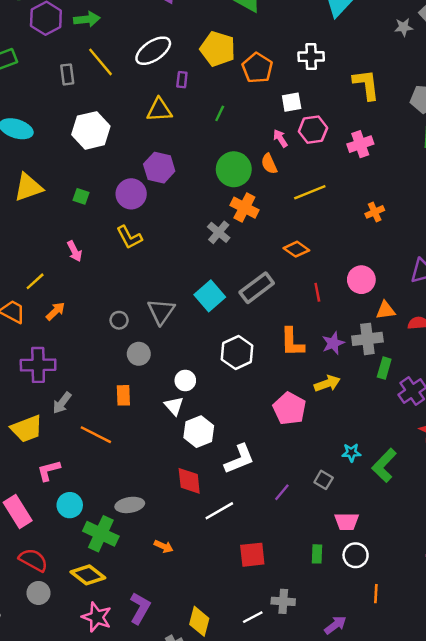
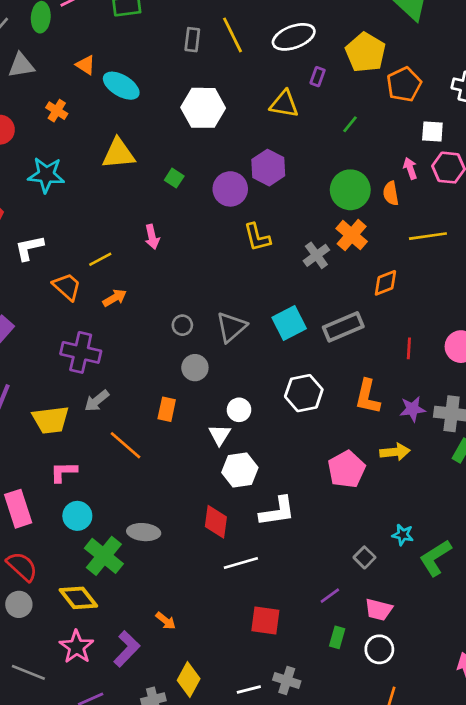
yellow L-shape: (129, 237) -> (257, 237), moved
orange diamond: (296, 249) -> (385, 283), moved, turned -70
purple line: (282, 492) -> (330, 596), moved
orange arrow: (164, 546) -> (166, 621), moved

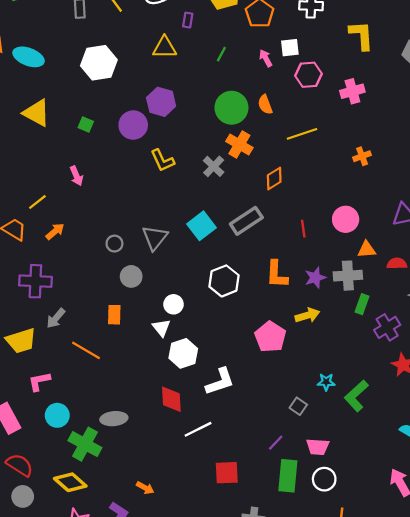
yellow triangle: (118, 154) -> (36, 113), turned 44
pink arrow: (410, 168) -> (266, 58), moved
green rectangle: (337, 637) -> (288, 476), size x1.8

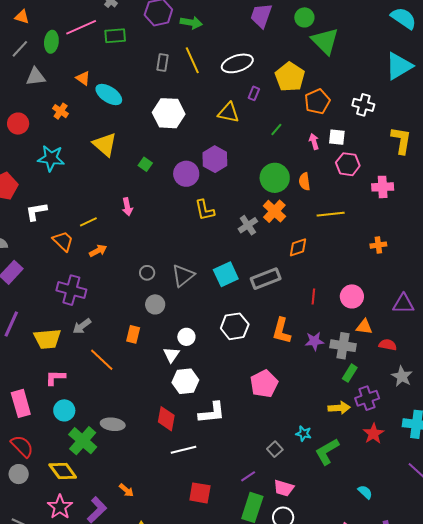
yellow arrow: (307, 315) -> (339, 408), moved

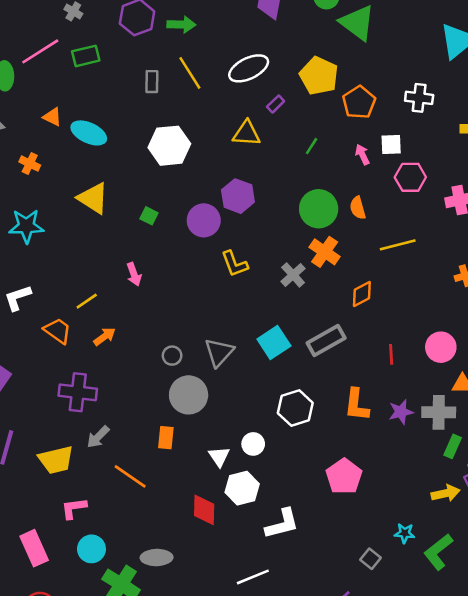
purple rectangle: (254, 93) -> (276, 104), turned 32
gray circle: (155, 304) -> (189, 395), size x1.5
white circle: (186, 337) -> (253, 444), moved
red diamond: (166, 419) -> (204, 510), moved

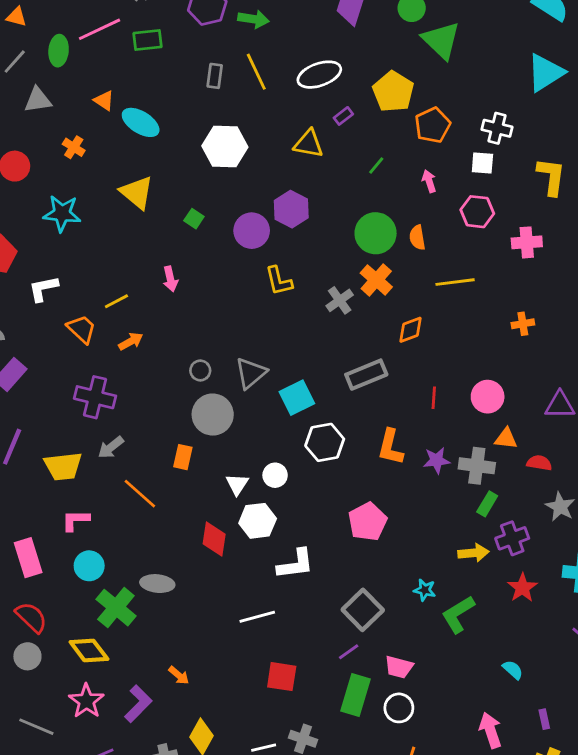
white square: (391, 144) -> (482, 163), moved
cyan square: (274, 343) -> (297, 398), moved
gray square: (370, 559) -> (363, 610), moved, size x1.8

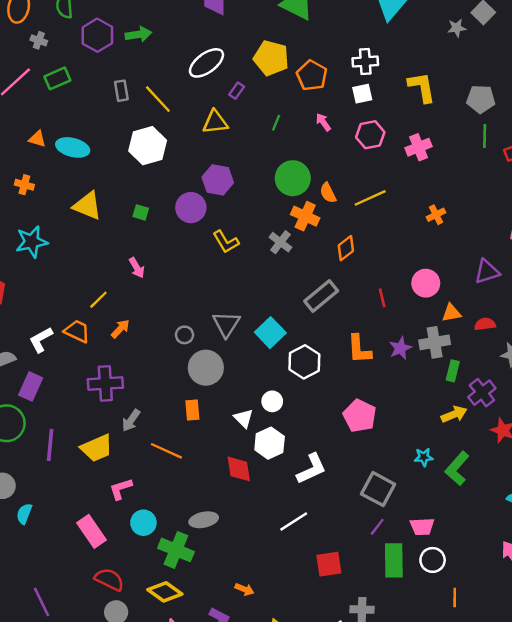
yellow line: (256, 72) -> (158, 99), moved
orange semicircle: (417, 237) -> (328, 193), moved
white L-shape: (43, 289) -> (41, 340), moved

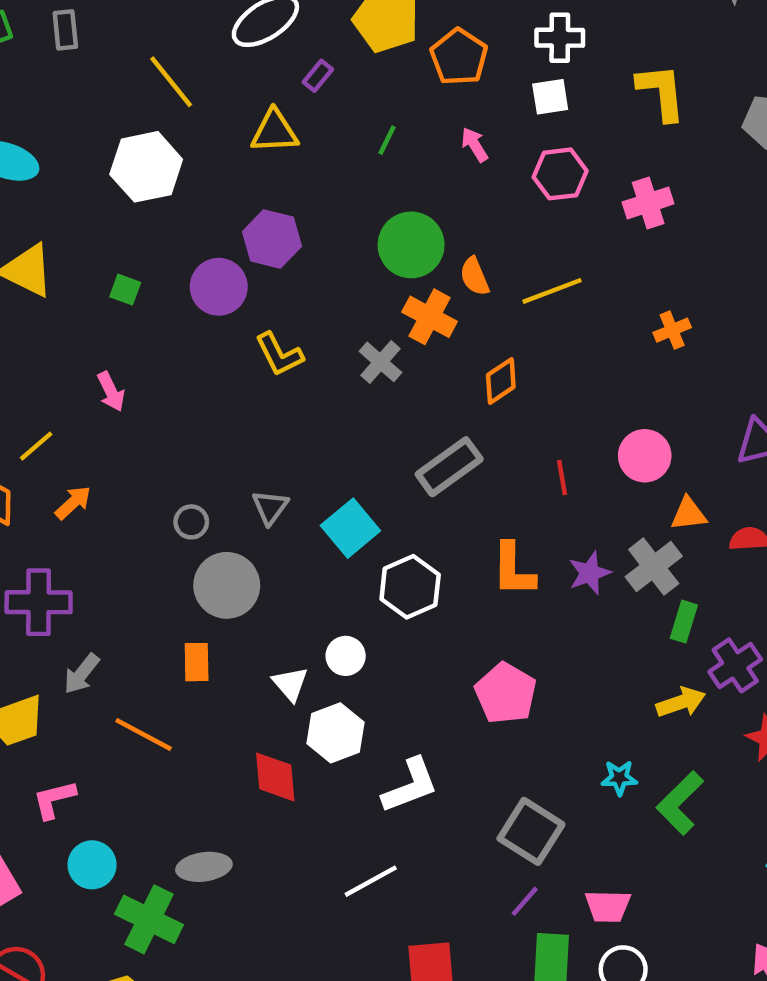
gray rectangle: (121, 91) -> (65, 30), moved
gray triangle: (226, 324) -> (270, 507), size x0.7
gray cross: (435, 342) -> (654, 567), turned -32

